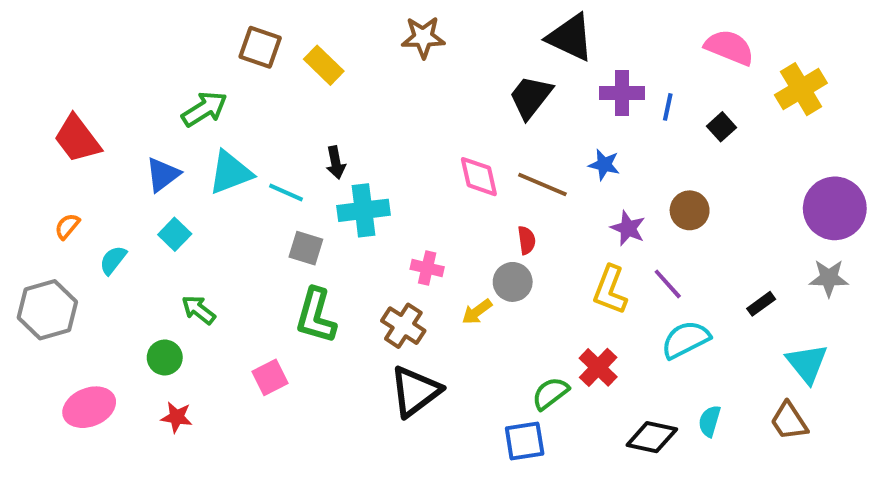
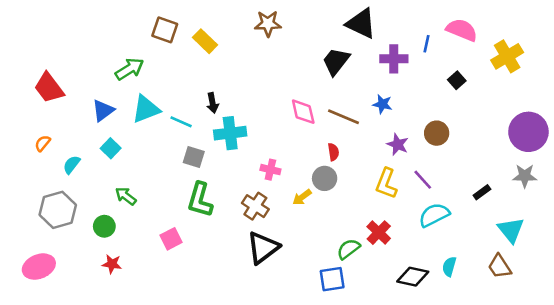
blue line: (668, 107) -> (427, 44), moved
gray hexagon: (47, 310) -> (58, 210), moved
pink ellipse: (89, 407) -> (39, 267), moved

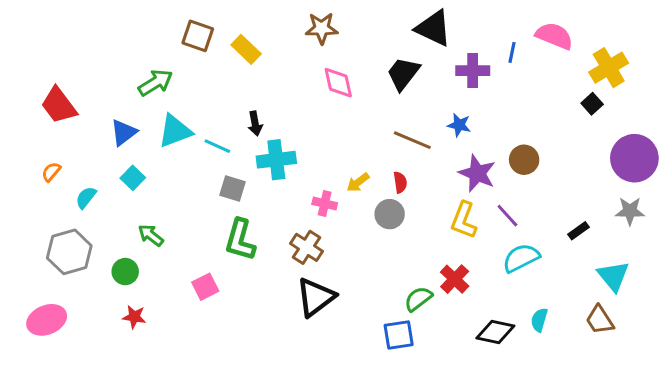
black square: (457, 80) -> (592, 104), moved
pink diamond: (303, 112) -> (338, 83), moved
purple star: (398, 144) -> (477, 173), size x1.4
yellow arrow: (302, 197) -> (358, 182), moved

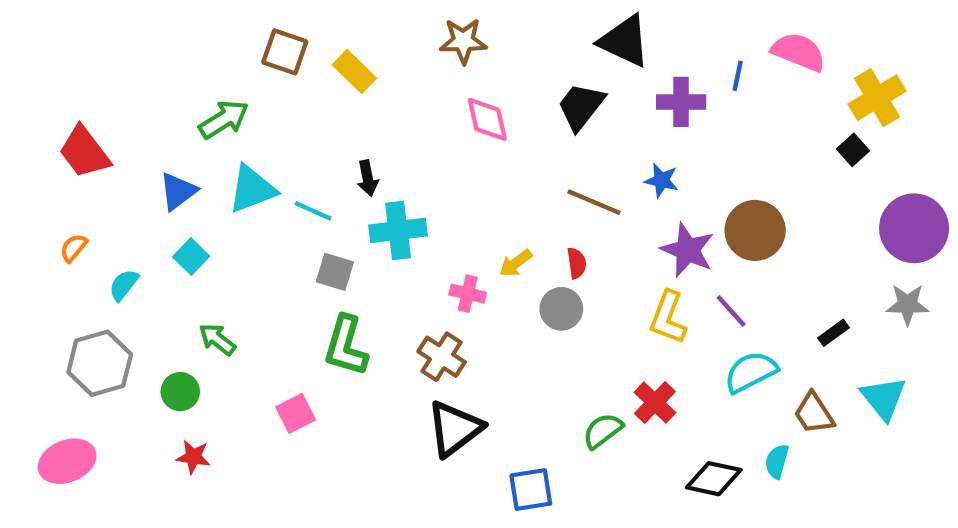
brown circle: (524, 160) -> (755, 230), size x1.4
brown trapezoid: (600, 320) -> (814, 413), moved
blue square: (399, 335) -> (531, 490), moved

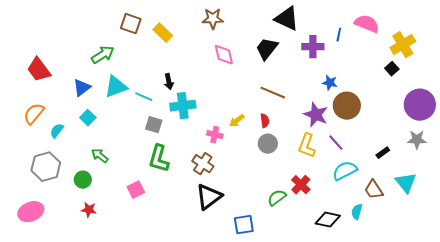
blue star: (661, 180) -> (330, 83), moved
orange semicircle: (74, 248) -> (34, 114), size x1.6
gray circle: (561, 309) -> (268, 144), moved

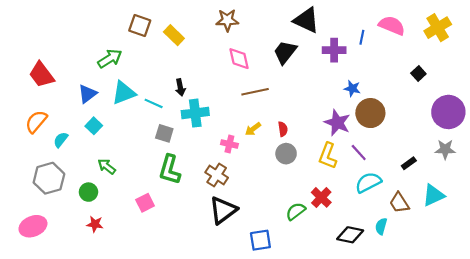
yellow cross: (403, 45) -> (438, 28), moved
brown line: (273, 93) -> (255, 92), moved, turned -35
cyan triangle: (406, 183) -> (433, 195), turned 45

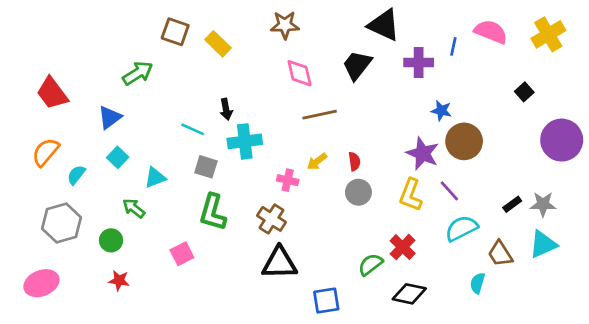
cyan triangle: (124, 93) -> (155, 178), moved, size x0.7
gray star: (445, 149) -> (543, 204), moved
black triangle: (223, 210) -> (280, 263), turned 36
black diamond: (350, 235) -> (409, 294), moved

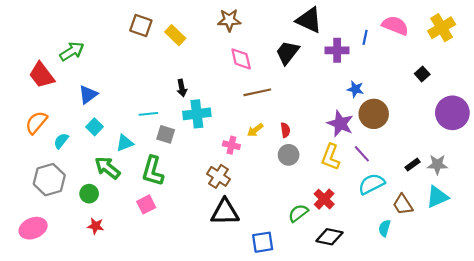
green arrow: (138, 73) -> (72, 51), moved
cyan line: (193, 129) -> (148, 114), moved, turned -30
green arrow: (134, 208) -> (107, 168), size x1.4
green L-shape: (213, 212) -> (153, 171), moved

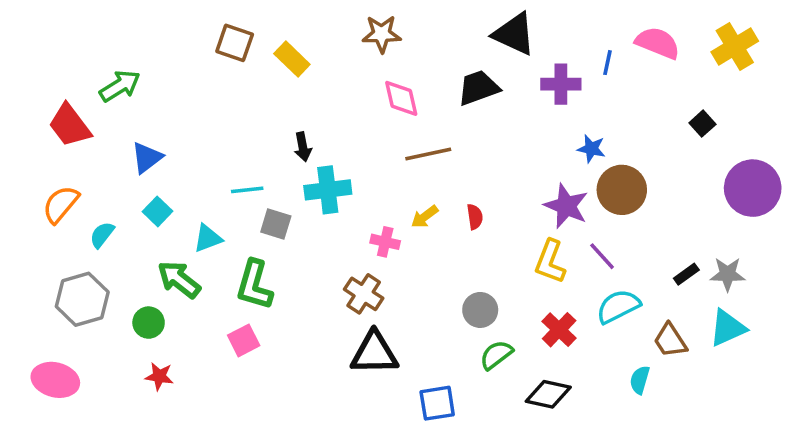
black trapezoid: (287, 52) -> (478, 88), turned 32
gray circle: (289, 155) -> (480, 310), moved
red cross: (324, 199) -> (559, 330), moved
pink ellipse: (33, 228) -> (55, 380), turned 36

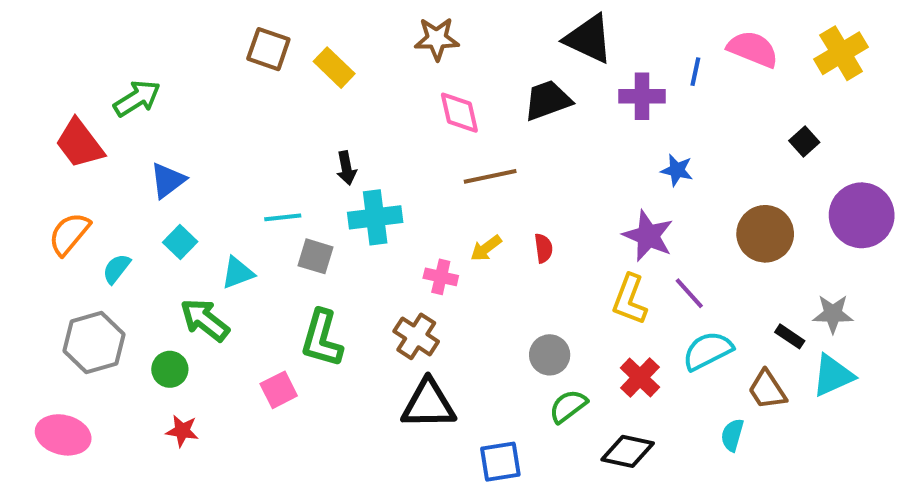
brown circle: (622, 190) -> (765, 234), moved
black rectangle: (686, 274) -> (790, 336), moved, turned 70
green L-shape: (254, 285) -> (322, 338), moved

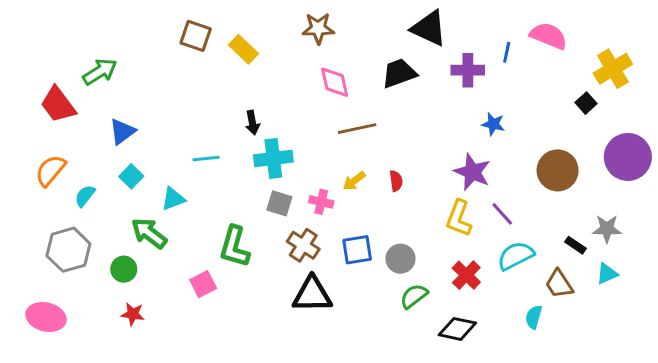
yellow cross: (841, 53) -> (613, 69), moved
gray square: (316, 256) -> (279, 203), moved
cyan triangle: (833, 375) -> (607, 274), size x0.7
blue square: (500, 462) -> (357, 250), moved

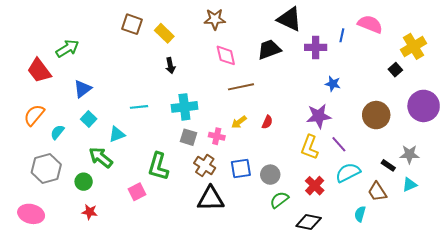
black arrow: (252, 123) -> (170, 66), moved
purple star: (472, 172) -> (319, 116), turned -30
red semicircle: (396, 181) -> (267, 122), turned 32

